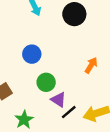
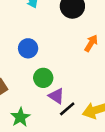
orange arrow: (91, 65) -> (91, 43), moved

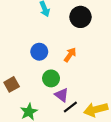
orange arrow: (91, 43) -> (70, 55), moved

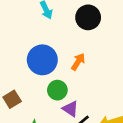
blue circle: (39, 52) -> (42, 60), size x1.5

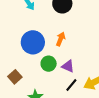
purple triangle: (70, 109) -> (68, 66), moved

